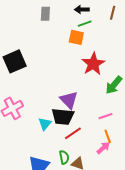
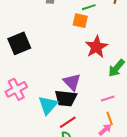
cyan triangle: (45, 124) -> (48, 105), size x1.5
red line: (73, 133) -> (68, 122), moved

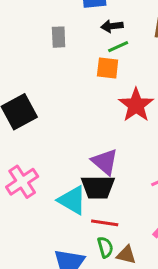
cyan triangle: (48, 105) -> (72, 200), turned -35
red line: (68, 122) -> (105, 223), turned 48

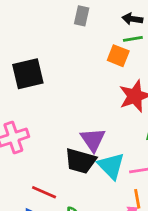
cyan triangle: (72, 200) -> (111, 166), moved
red line: (105, 223) -> (44, 192), moved

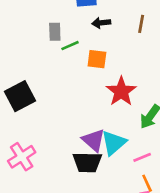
green line: (133, 39) -> (70, 46), moved
cyan triangle: (111, 166) -> (114, 143), moved, turned 48

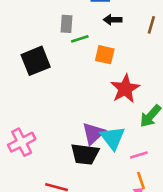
black square: (20, 96) -> (36, 61), moved
purple triangle: (94, 140) -> (93, 133), turned 30
cyan triangle: (114, 143) -> (113, 138), turned -32

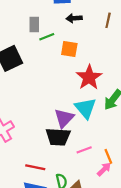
cyan triangle: (113, 138) -> (85, 108), moved
pink line: (139, 155) -> (84, 150), moved

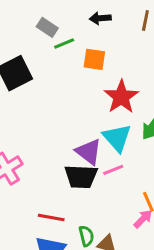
gray rectangle: (34, 24) -> (47, 27), turned -56
purple triangle: (64, 118) -> (89, 152), turned -35
pink line: (84, 150) -> (113, 170), moved

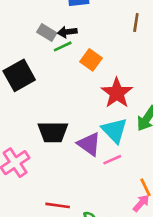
black arrow: (100, 18) -> (67, 32), moved
orange square: (94, 59) -> (91, 60), turned 30
black trapezoid: (81, 177) -> (53, 132), moved

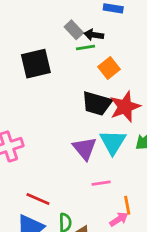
black trapezoid: (53, 132) -> (97, 103), moved
pink line: (112, 160) -> (101, 183), moved

